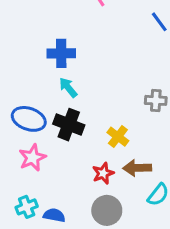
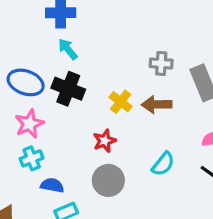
brown arrow: (137, 168) -> (157, 104), moved
cyan cross: (27, 207) -> (32, 158), moved

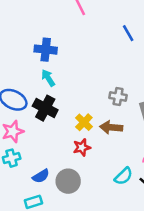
red star: (105, 141) -> (82, 147), moved
cyan semicircle: (163, 164) -> (124, 176), moved
blue semicircle: (52, 185) -> (41, 176), moved, turned 132

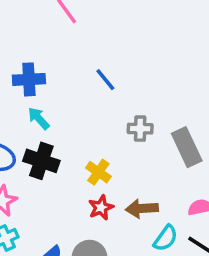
blue line: (128, 33) -> (105, 80), moved
brown arrow: (111, 127) -> (142, 209), moved

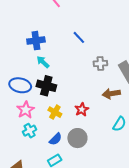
yellow cross: (98, 172) -> (55, 112), moved
brown arrow: (142, 209) -> (111, 94), moved

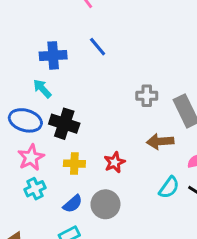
blue line: (79, 37) -> (98, 47), moved
cyan arrow: (43, 62) -> (42, 89), moved
yellow cross: (55, 112) -> (74, 164), turned -32

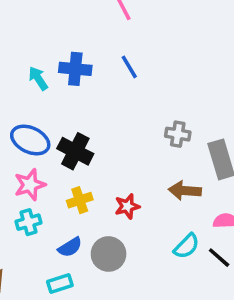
cyan arrow: (42, 89) -> (38, 78), moved
yellow cross: (74, 164) -> (80, 200), turned -30

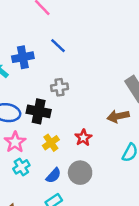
gray cross: (178, 134) -> (59, 87), moved

